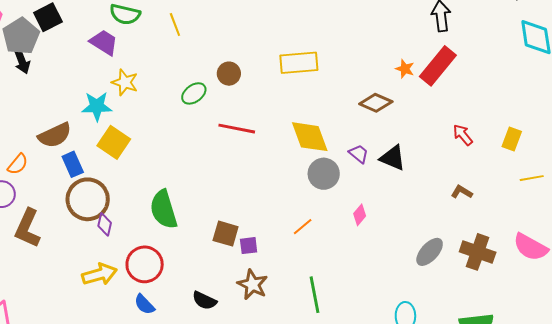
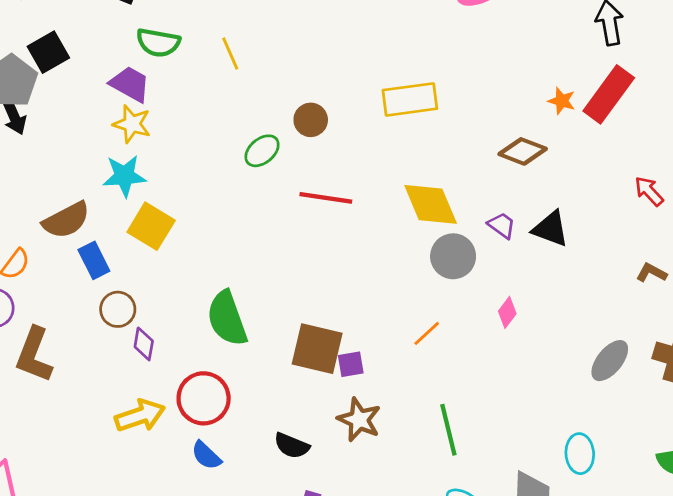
yellow star: (125, 82) -> (132, 124), moved
brown circle: (88, 199) -> (118, 309), size x0.6
brown square: (226, 234) -> (317, 349), size x1.4

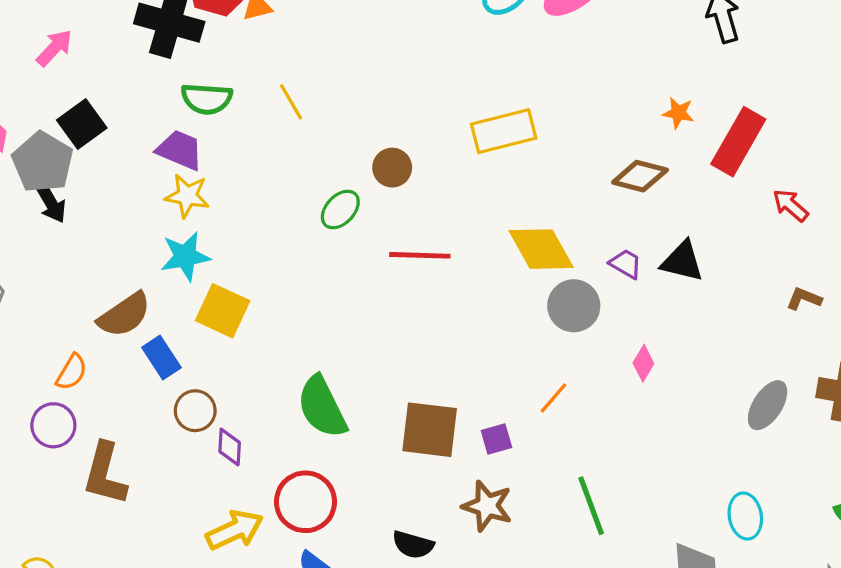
red rectangle: (609, 94) -> (738, 142), moved
purple square: (351, 364) -> (496, 439), moved

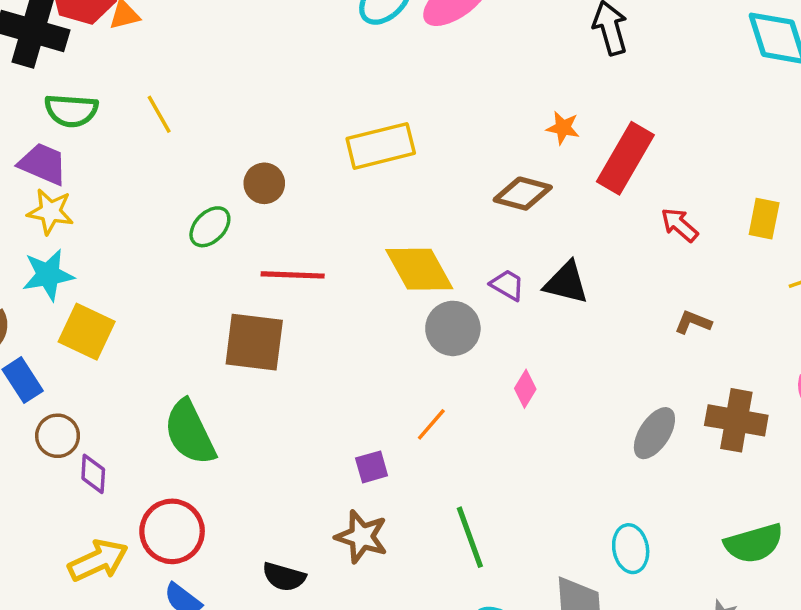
brown square: (430, 430) -> (254, 342), moved

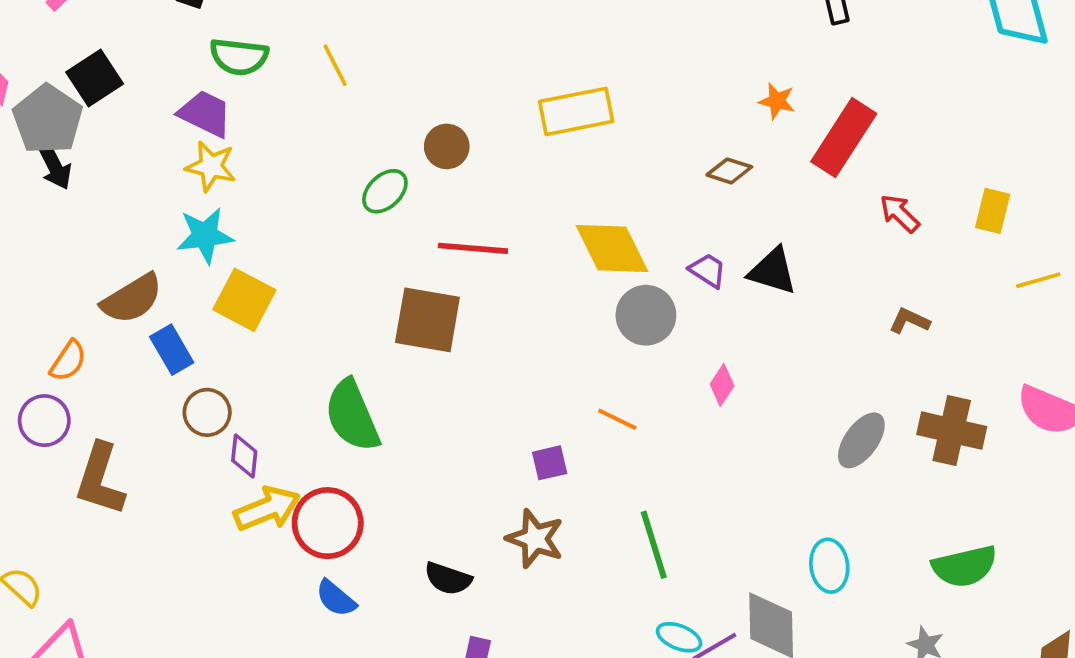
brown diamond: (523, 194) -> (729, 171), size x0.7
orange line: (431, 424) -> (617, 419), turned 72
yellow arrow: (98, 560) -> (267, 509), moved

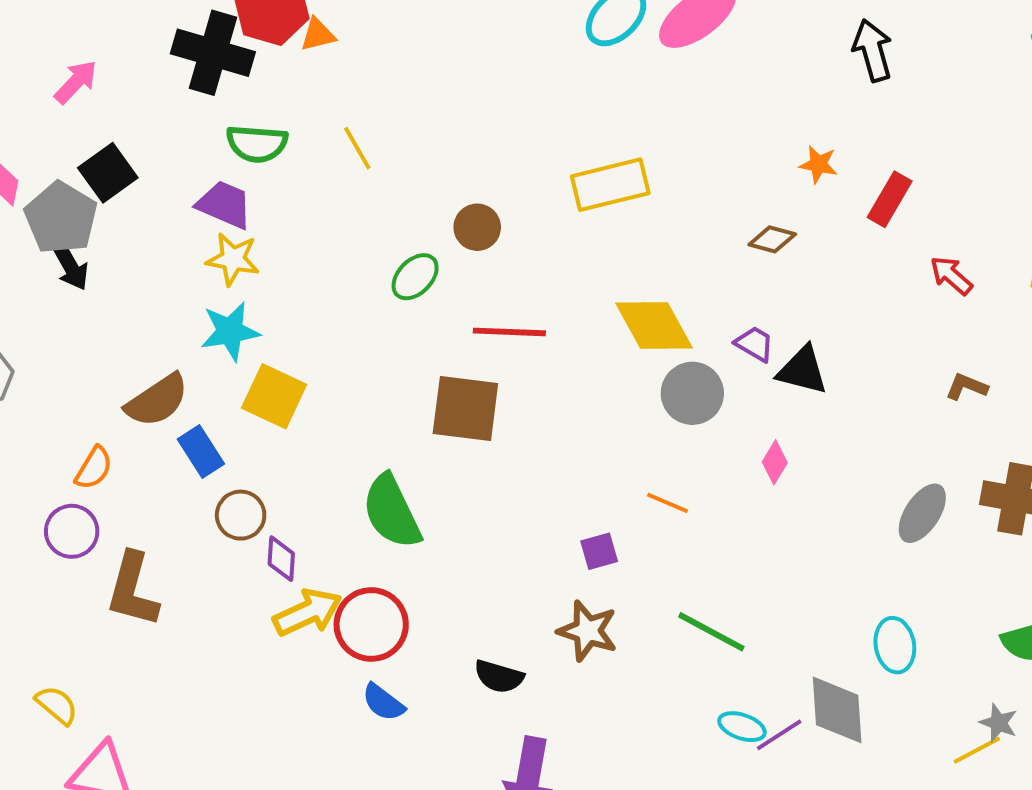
red rectangle: (844, 138) -> (890, 199), size x0.7
black triangle: (773, 271) -> (802, 370), moved
green line: (654, 545) -> (711, 632), turned -42

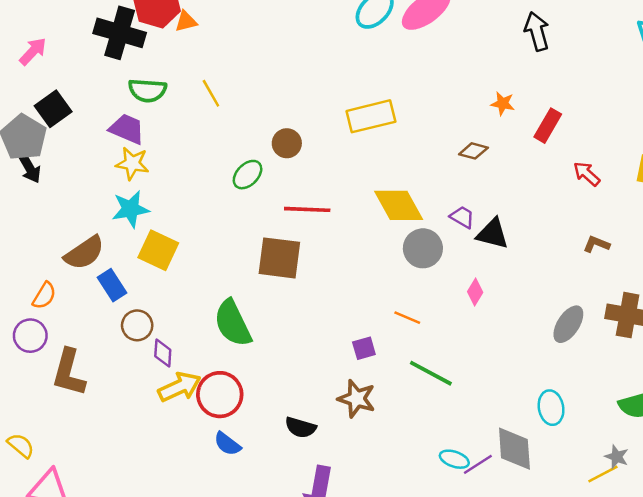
green line: (711, 632) -> (431, 373), moved

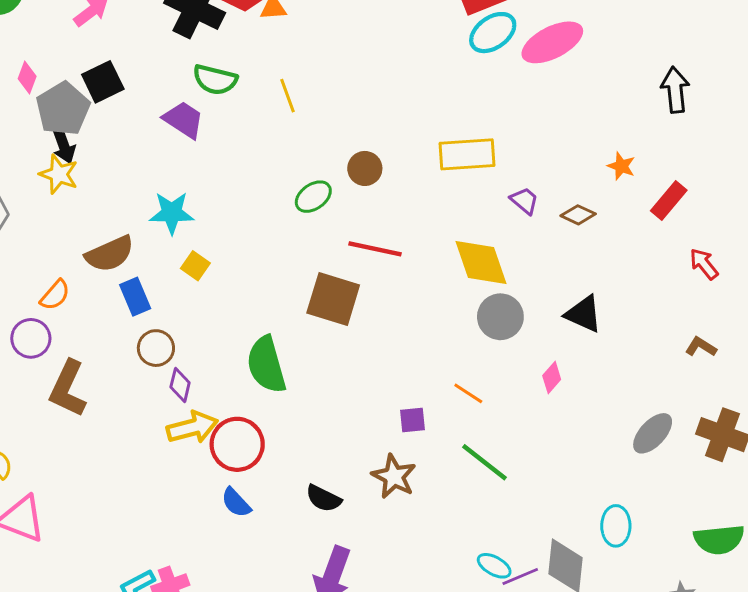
yellow star: (132, 163) -> (59, 174), moved
purple trapezoid: (462, 217) -> (524, 201), moved
yellow square: (158, 250) -> (195, 266), size x0.6

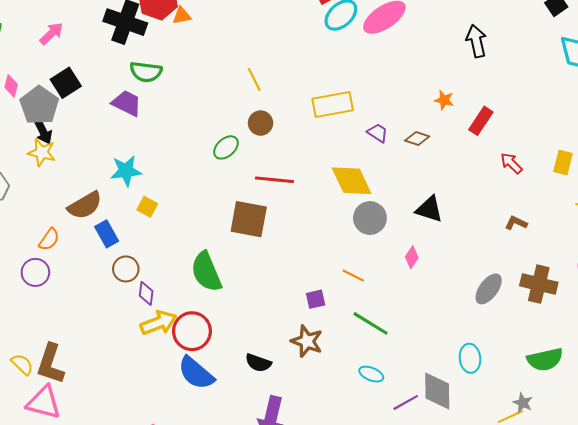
yellow line: (288, 96) -> (254, 79), moved
brown L-shape: (68, 389) -> (51, 364), moved
blue semicircle: (236, 503) -> (196, 373), size x1.6
cyan ellipse: (494, 566) -> (371, 374), moved

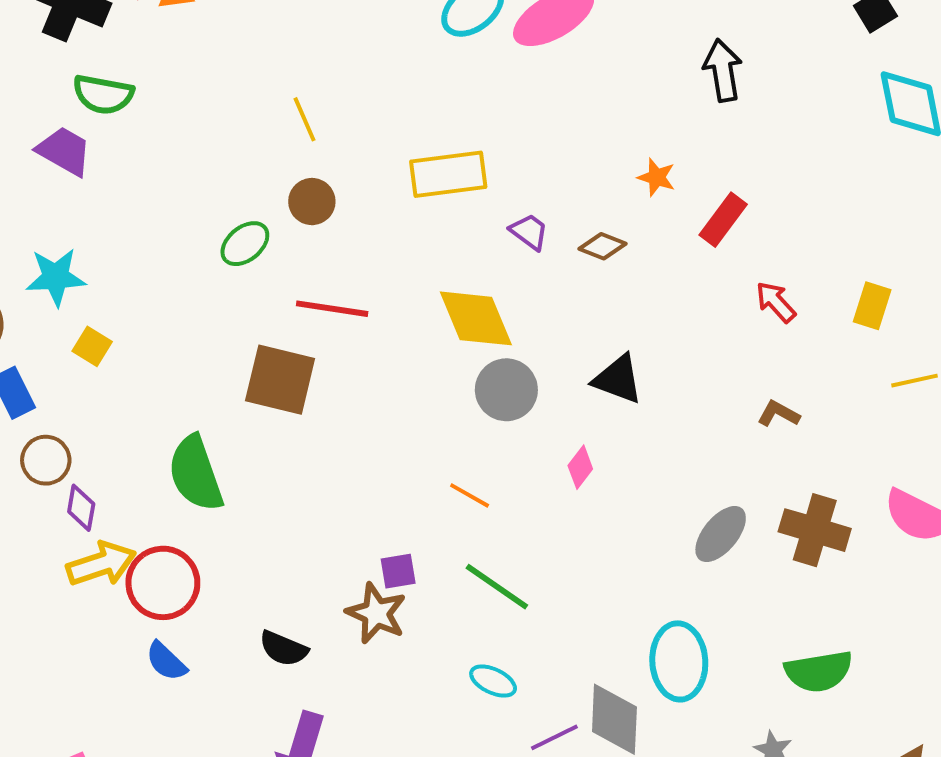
purple square: (316, 299) -> (398, 571), moved
cyan ellipse: (470, 358) -> (679, 661), size x1.4
blue semicircle: (196, 373) -> (166, 661), size x0.6

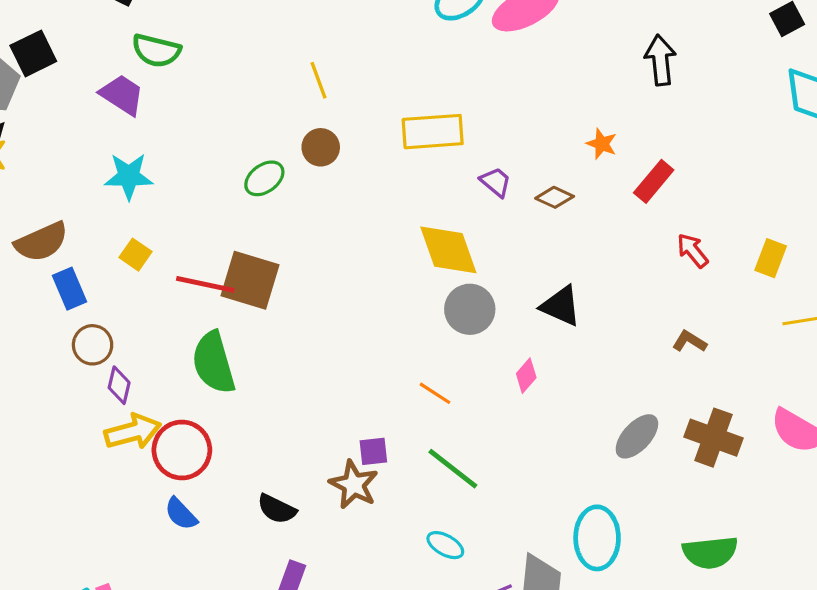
cyan star: (56, 277) -> (129, 176), moved
red line: (332, 309) -> (205, 284), moved
brown square: (280, 380) -> (250, 280), moved

